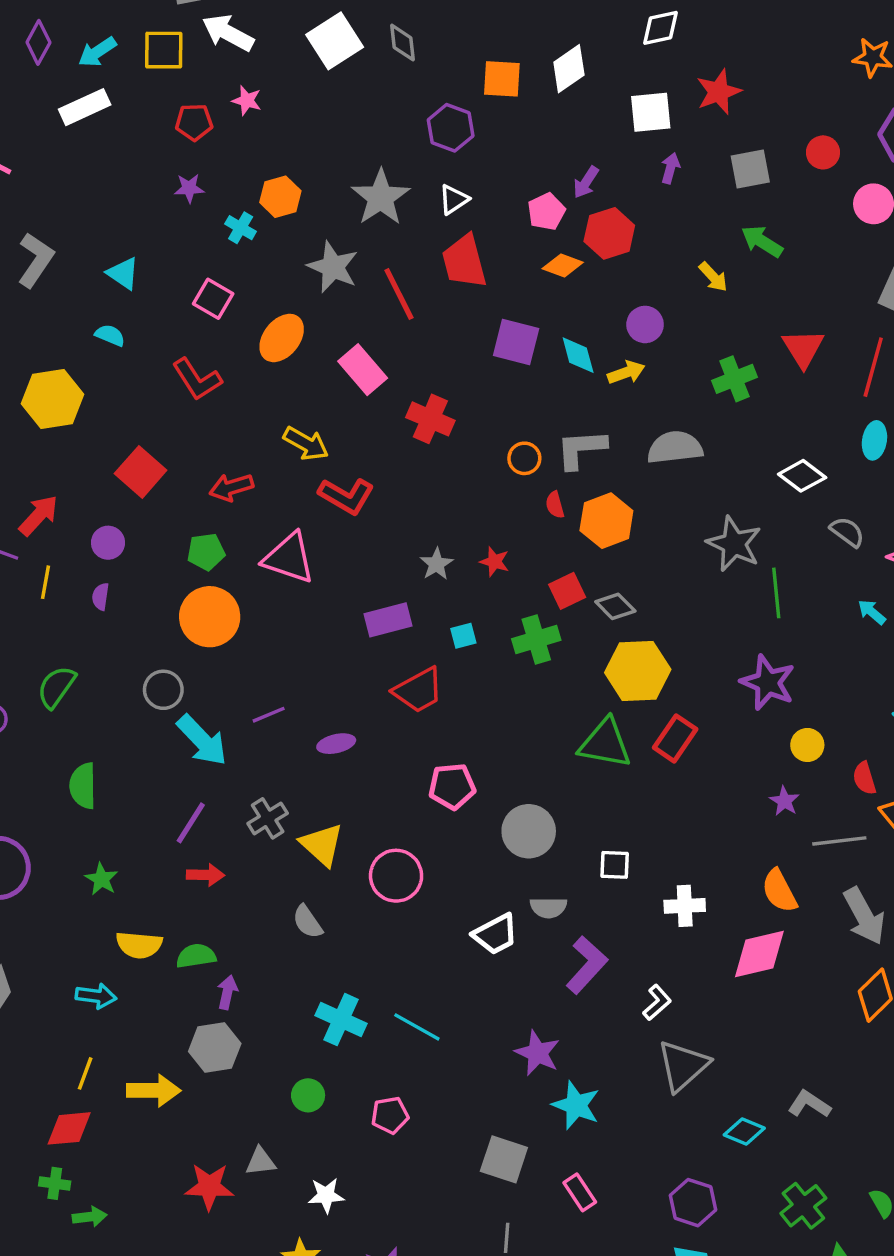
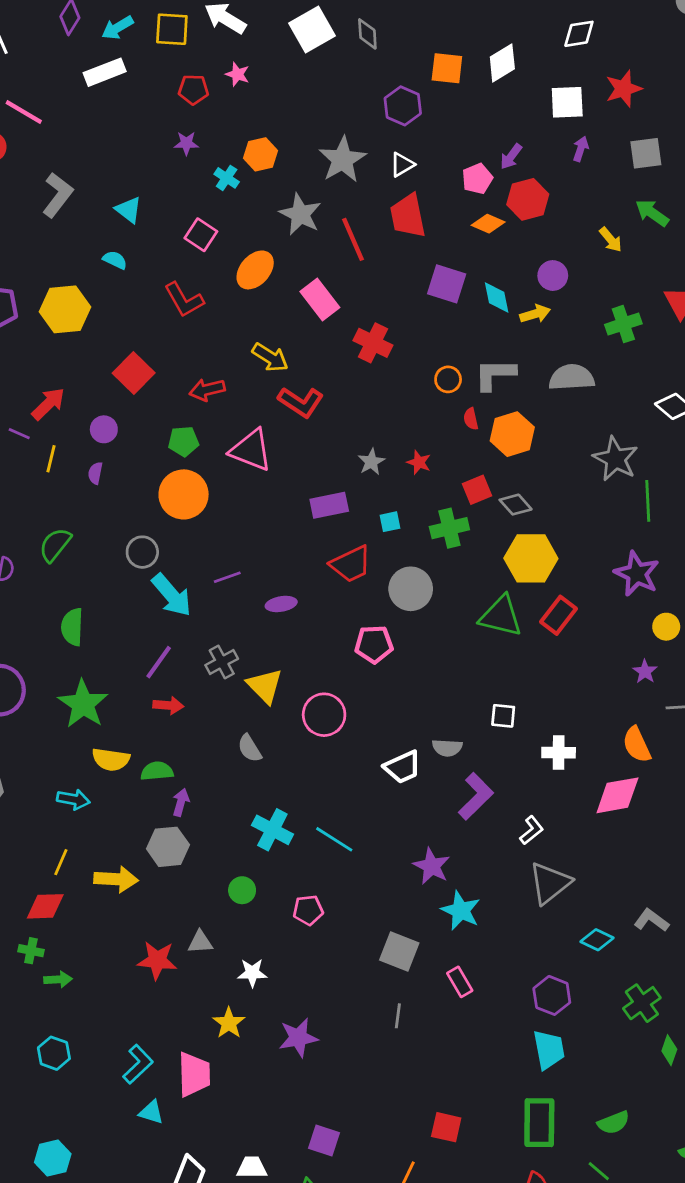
gray circle: (529, 831) -> (411, 589), moved
green star: (101, 879) -> (83, 704), size x1.8

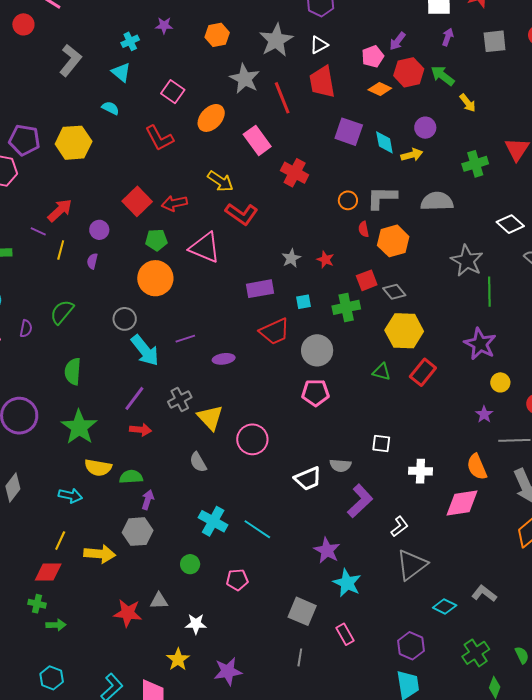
cyan cross: (227, 178) -> (130, 41), moved, turned 30
green arrow: (652, 213) -> (443, 76), moved
red square: (134, 373) -> (137, 201), moved
green triangle: (501, 616) -> (382, 372), size x0.6
pink pentagon: (374, 644) -> (315, 393), moved

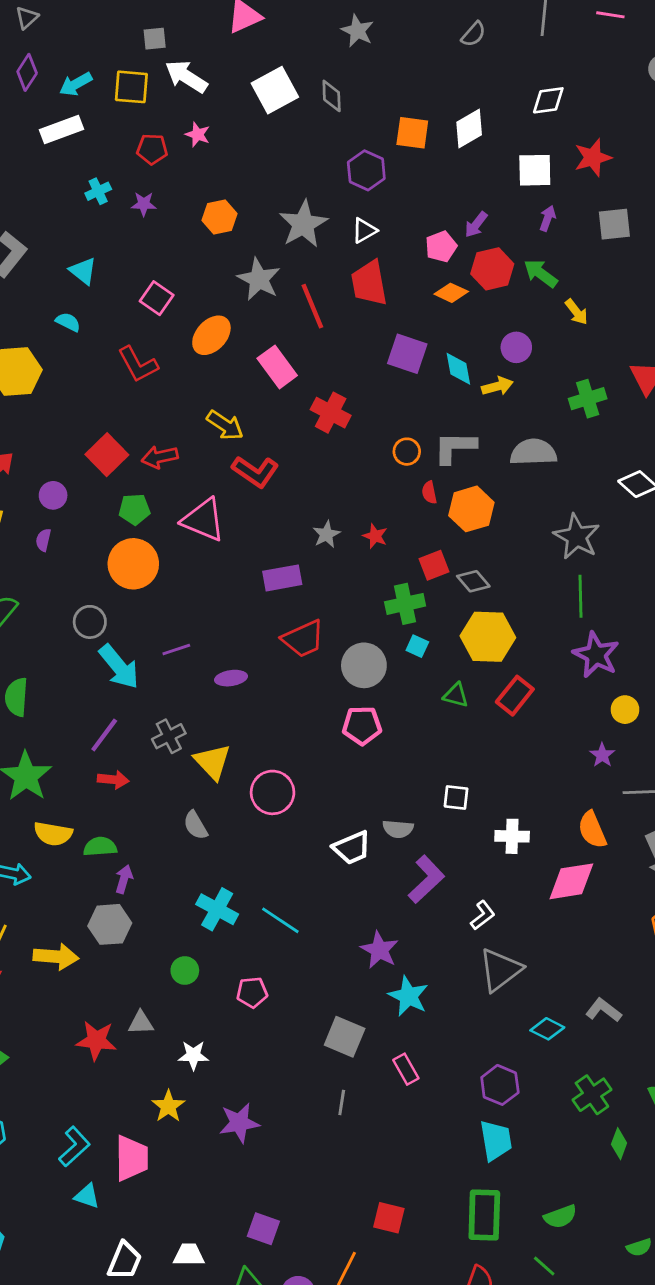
cyan cross: (130, 41) -> (98, 191), moved
green line: (489, 292) -> (580, 596), moved
cyan square: (304, 302) -> (417, 646), moved, turned 35

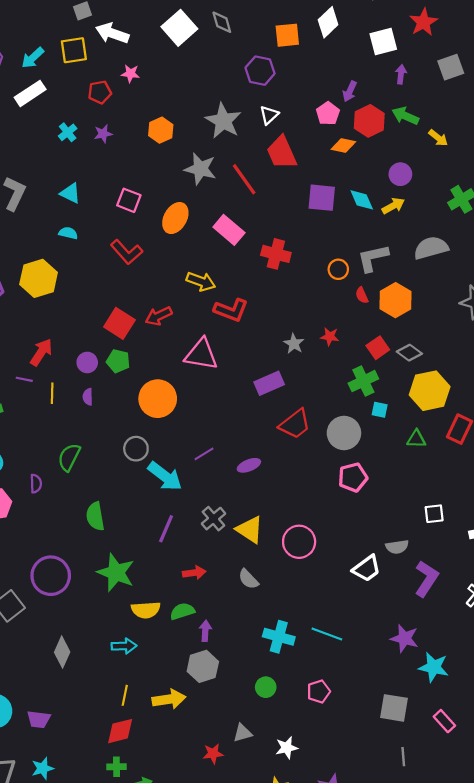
green pentagon: (134, 509) -> (118, 361), moved, turned 30
red arrow: (113, 780) -> (194, 573), moved
red star: (96, 1040) -> (213, 754), size x0.7

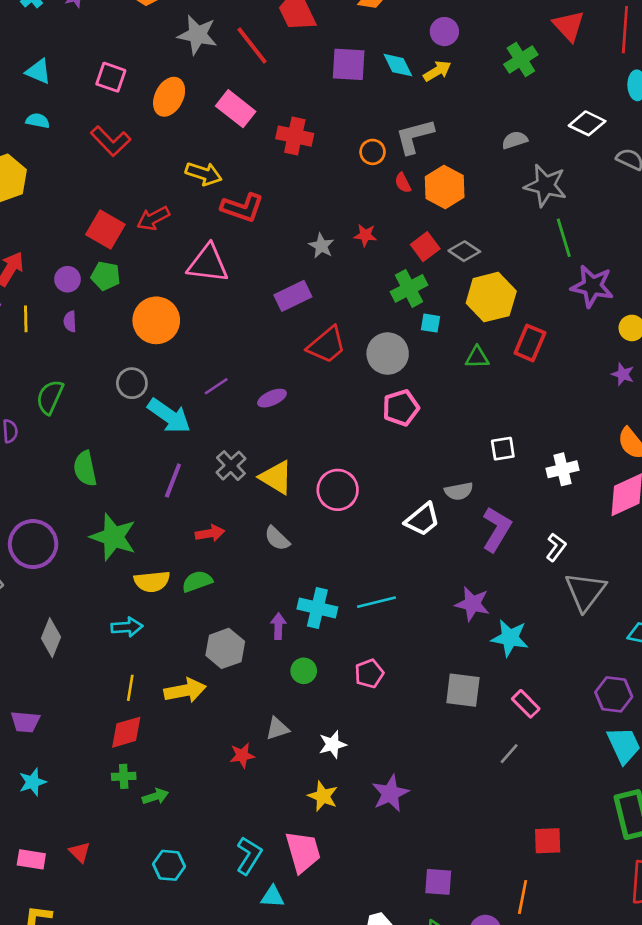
gray semicircle: (431, 248) -> (515, 140), moved, size x0.6
purple arrow: (205, 631) -> (278, 626), moved
cyan line: (327, 634) -> (376, 602), turned -32
gray line: (403, 757) -> (509, 754), moved, turned 48

